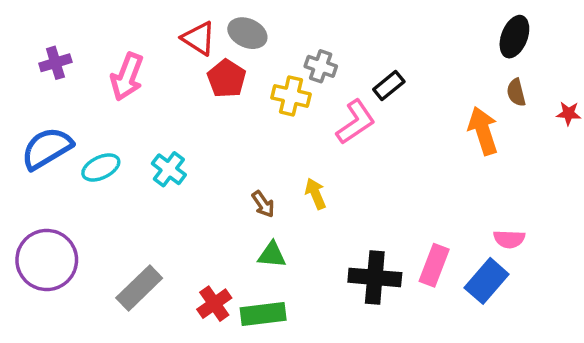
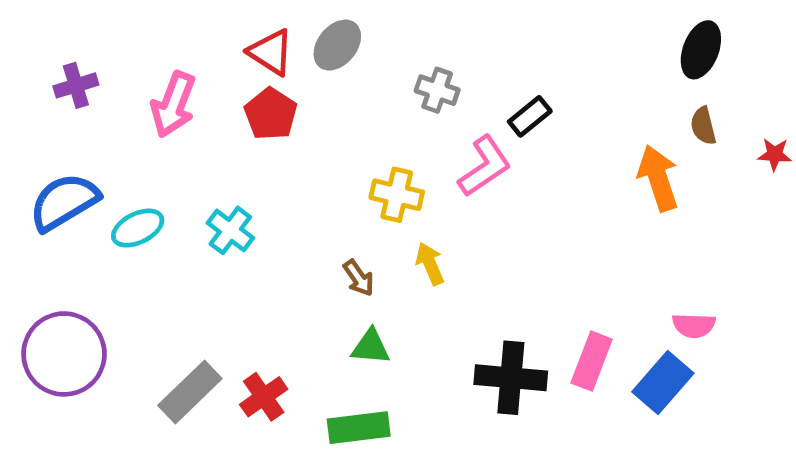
gray ellipse: (247, 33) -> (337, 45), turned -75
red pentagon: (226, 78) -> (271, 114), moved
yellow cross: (291, 96) -> (397, 195), moved
red cross: (214, 304) -> (264, 397), moved

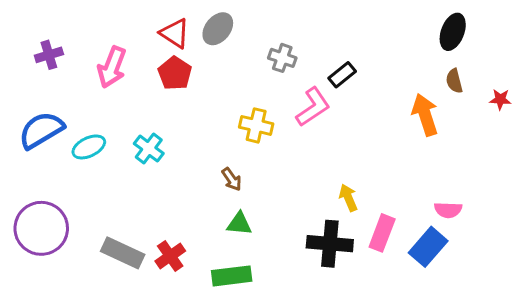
yellow arrow: (430, 264) -> (348, 198), moved
gray rectangle: (190, 392) -> (123, 253), turned 69

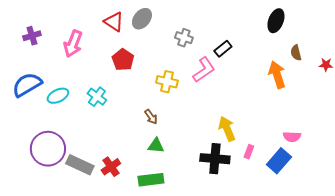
black ellipse: (453, 32) -> (276, 21), moved
red pentagon: (175, 73) -> (123, 60), moved
yellow arrow: (348, 198) -> (227, 129), size x1.4
purple circle: (41, 228) -> (48, 149), moved
pink rectangle: (382, 233) -> (249, 152), size x0.6

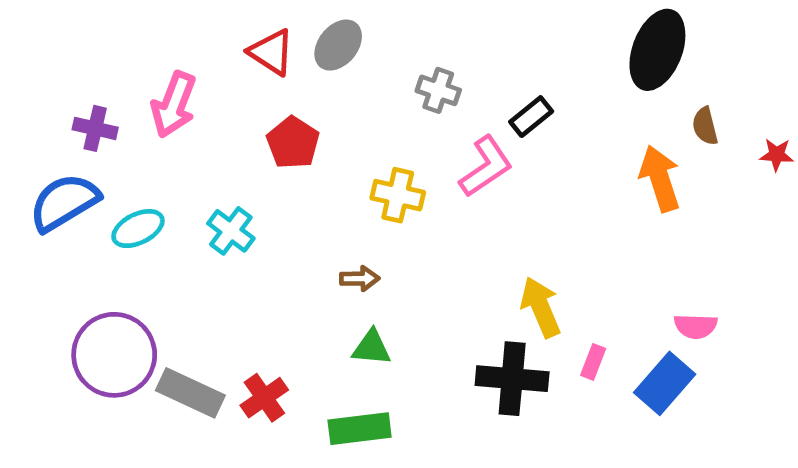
black ellipse: (276, 21) -> (657, 50), size x1.4
purple cross: (32, 36) -> (95, 128), moved, turned 30
brown arrow: (151, 117) -> (360, 279), turned -56

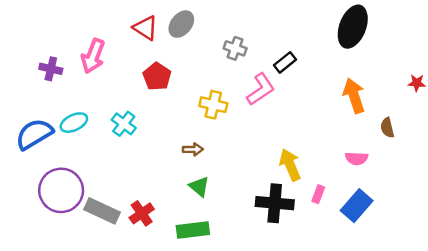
brown semicircle: (705, 126) -> (387, 128), moved
blue semicircle: (64, 202) -> (34, 134), moved
pink semicircle: (696, 326) -> (357, 158), moved
green triangle: (372, 348) -> (199, 187), turned 35

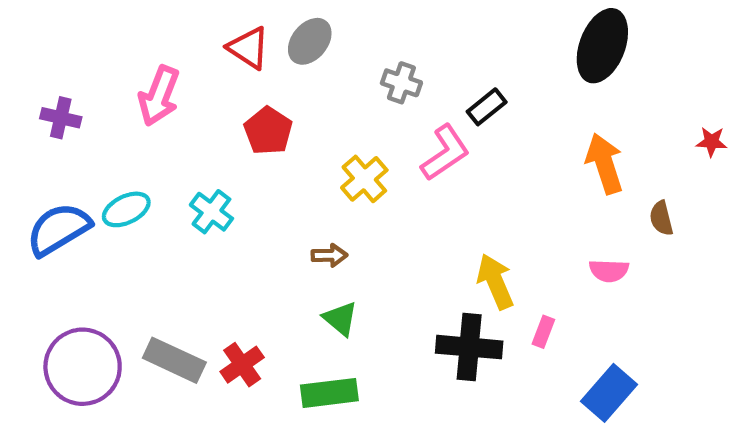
purple cross: (51, 69) -> (61, 118), moved
yellow cross: (213, 105) -> (364, 179), turned 36
purple circle: (61, 190) -> (83, 367), moved
blue rectangle: (357, 206) -> (609, 393), moved

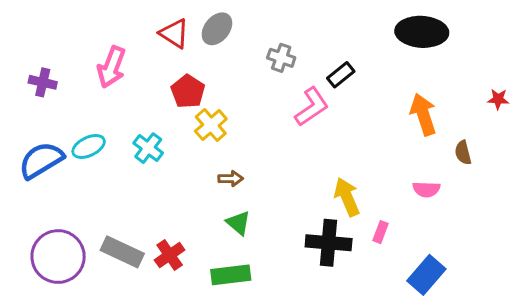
black ellipse: (602, 46) -> (422, 32), turned 72
yellow cross: (364, 179) -> (211, 125), moved

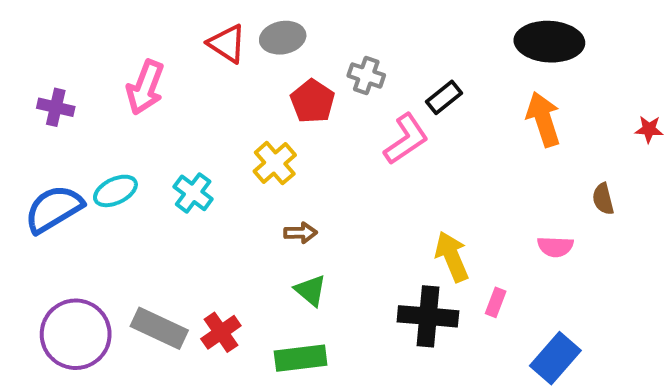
gray ellipse: (217, 29) -> (283, 38), turned 40
red pentagon: (188, 91) -> (313, 101), moved
orange arrow: (423, 114) -> (543, 119), moved

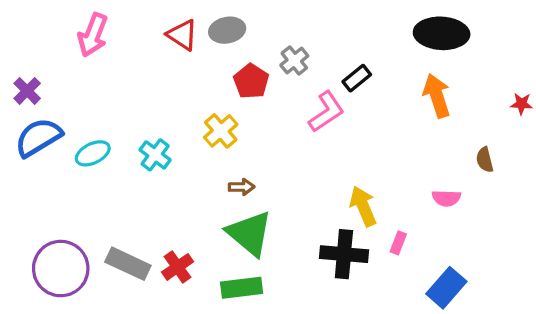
gray cross: (366, 75) -> (294, 61), turned 32
pink arrow: (145, 87) -> (93, 35), moved
purple cross: (56, 107) -> (27, 91), moved, turned 32
blue semicircle: (54, 209) -> (38, 137), moved
green triangle: (311, 290) -> (250, 233), size x1.8

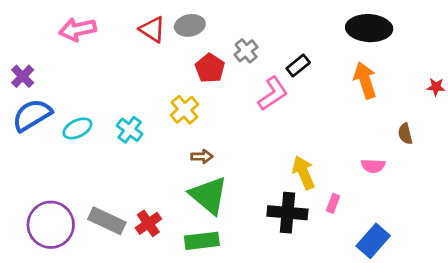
pink arrow: (93, 35) -> (77, 29), turned 57

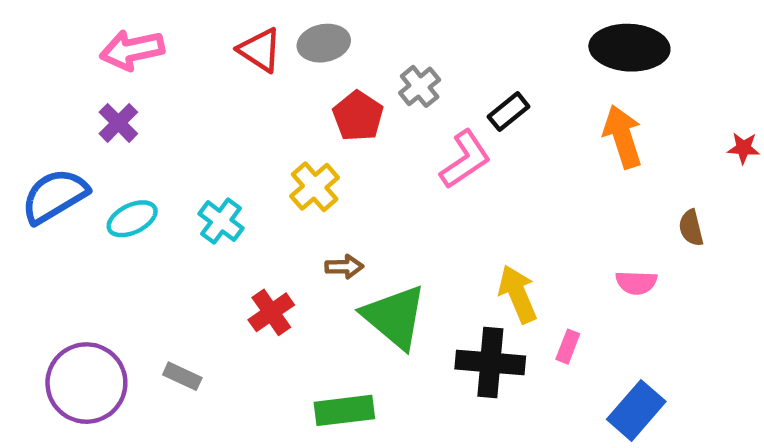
purple cross: (23, 76) -> (118, 123), moved
green triangle: (209, 195) -> (394, 317), moved
gray rectangle: (107, 221) -> (182, 376), size x0.6
red cross: (148, 223) -> (271, 312), moved

